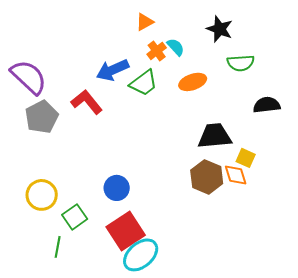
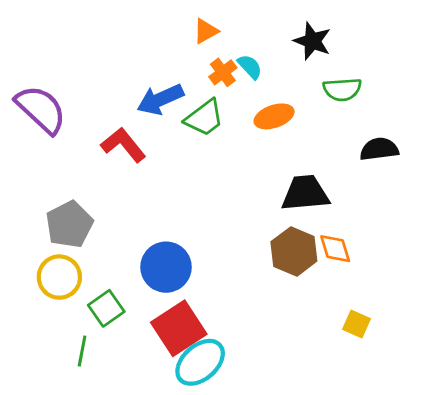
gray pentagon: (42, 117) -> (69, 224), moved
yellow square: (246, 158) -> (356, 324), moved
blue circle: (117, 188) -> (166, 267), size x1.4

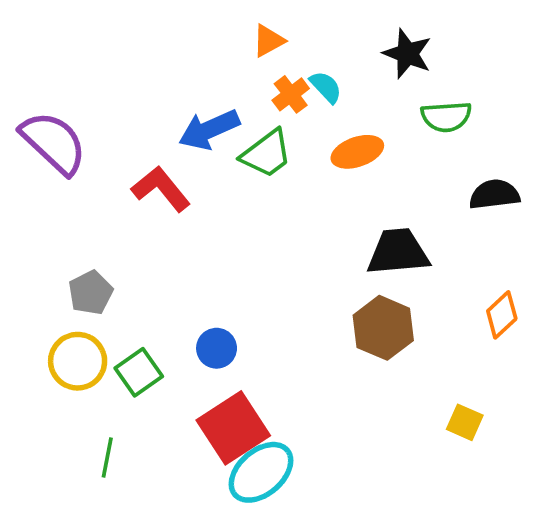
gray pentagon: (69, 224) -> (91, 293), size x0.7
orange diamond: (335, 249) -> (502, 315), moved, turned 64
blue circle: (166, 267) -> (217, 348), size x0.6
green square: (106, 308) -> (139, 372), moved

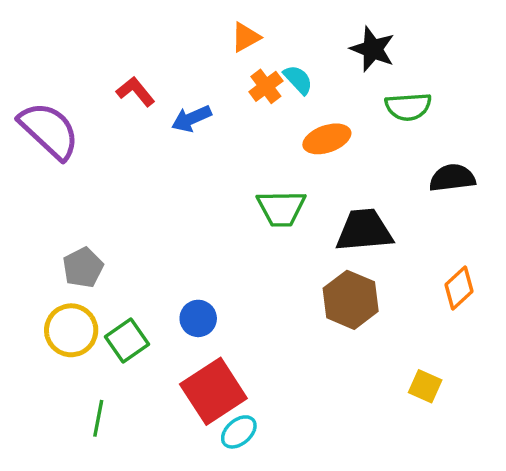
blue arrow: (209, 130) -> (191, 119), size x0.7
green trapezoid: (267, 154) -> (281, 208), moved, turned 36
red L-shape: (161, 189) -> (136, 91), moved, size x0.7
cyan ellipse: (261, 472) -> (239, 432), size x0.6

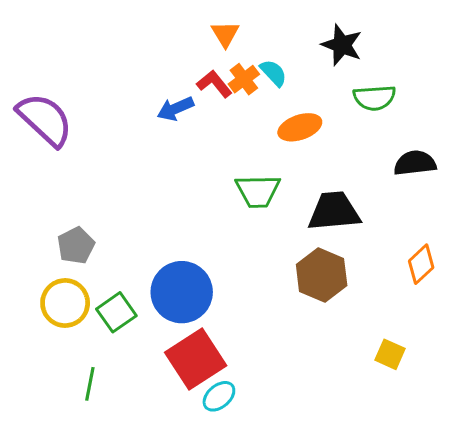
orange triangle: (246, 37) -> (225, 34), turned -32
red L-shape: (136, 91) -> (214, 84), moved
blue circle: (198, 318) -> (182, 292), size x1.8

